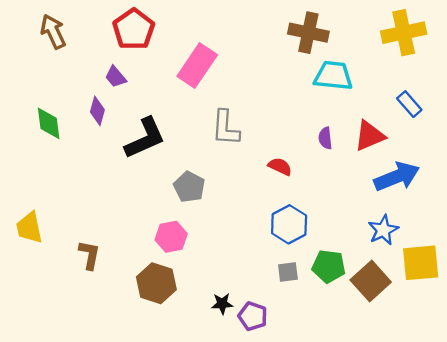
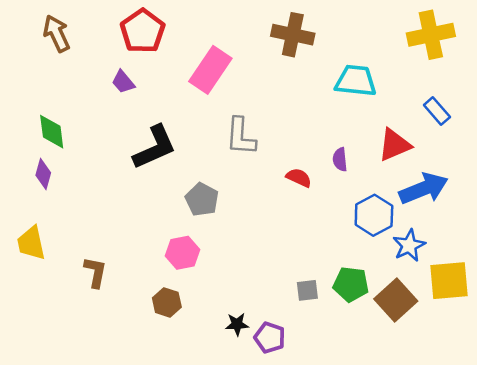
brown cross: (308, 33) -> (293, 35), moved
purple diamond: (97, 111) -> (43, 174), moved
purple semicircle: (325, 138) -> (340, 159), moved
blue hexagon: (289, 224) -> (374, 215), moved
brown hexagon: (156, 283) -> (167, 302), size x0.7

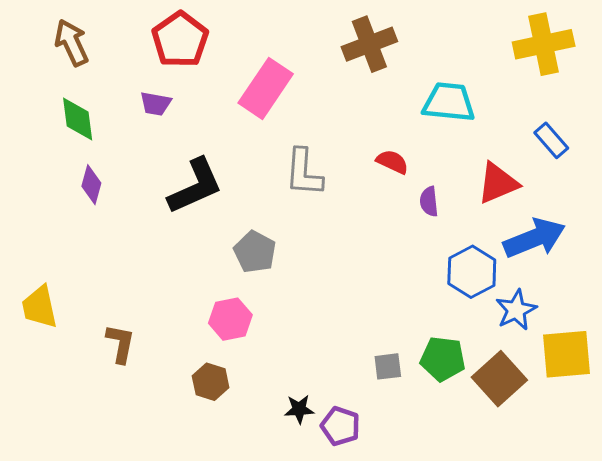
brown cross: (293, 35) -> (369, 44), turned -33
purple trapezoid: (123, 82) -> (156, 104), turned -40
green diamond: (52, 132) -> (78, 119), moved
purple diamond: (43, 174) -> (91, 185), moved
red semicircle: (299, 178) -> (392, 162), moved

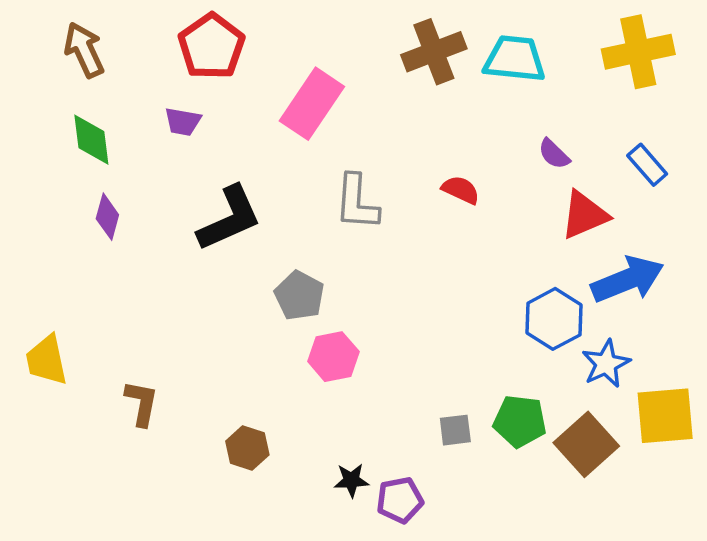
cyan trapezoid: (449, 102) -> (515, 59), moved
purple semicircle: (429, 201) -> (554, 154), moved, turned -40
pink hexagon: (230, 319) -> (333, 357), moved
purple pentagon: (340, 426) -> (400, 500), turned -30

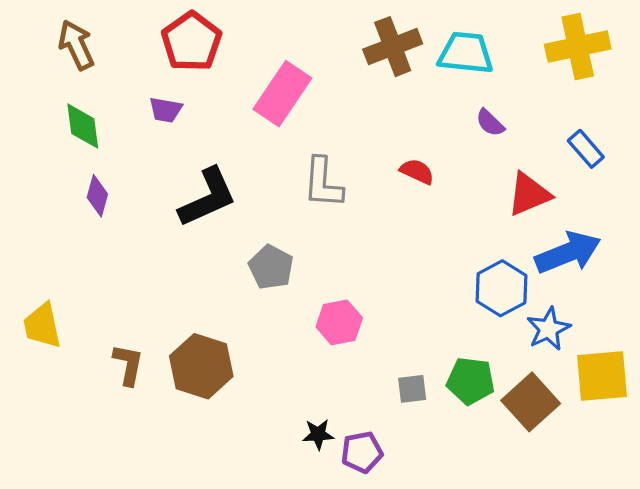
purple semicircle: (554, 154) -> (490, 123), moved
pink hexagon: (333, 357) -> (339, 322), moved
brown hexagon: (247, 448) -> (201, 366), moved, size x1.6

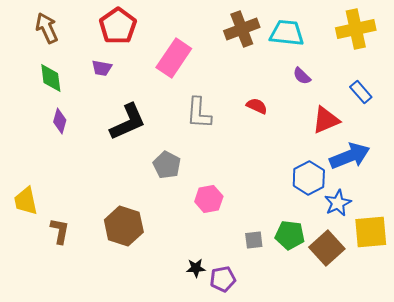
brown L-shape: (128, 365) -> (60, 231), moved

